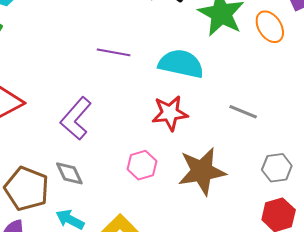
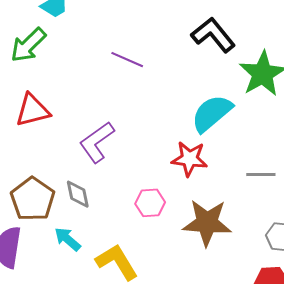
purple line: (114, 52) -> (127, 60), moved
cyan semicircle: (181, 64) -> (212, 113), turned -66
gray line: (243, 112) -> (261, 174), turned -36

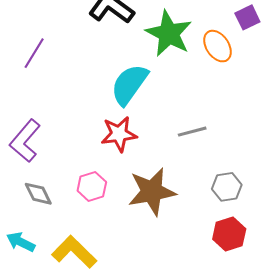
purple line: (127, 60) -> (34, 53), turned -68
gray diamond: (78, 194) -> (38, 194), moved

